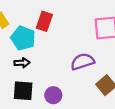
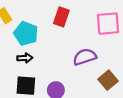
red rectangle: (44, 21) -> (61, 17), moved

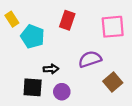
black arrow: (25, 58) -> (51, 69), moved

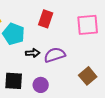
purple semicircle: (90, 59) -> (55, 55), moved
black arrow: (51, 69) -> (33, 53), moved

